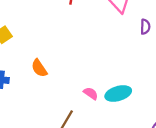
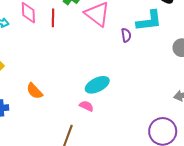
cyan ellipse: (118, 94) -> (97, 85), moved

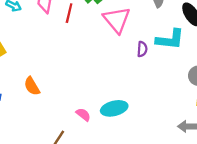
cyan ellipse: (97, 85) -> (114, 108), moved

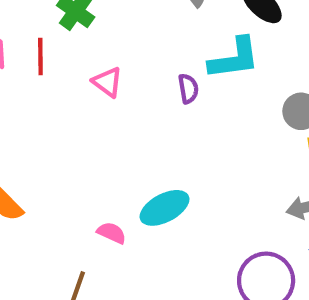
pink triangle: (117, 20) -> (107, 82), moved, size x0.6

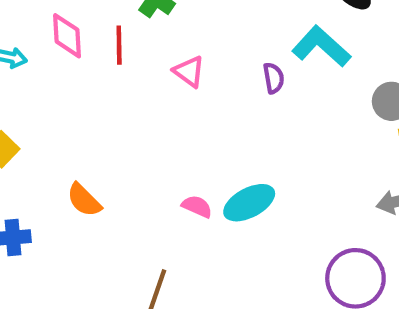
cyan L-shape: (234, 58) -> (321, 46), turned -130
pink semicircle: (112, 233) -> (197, 206), moved

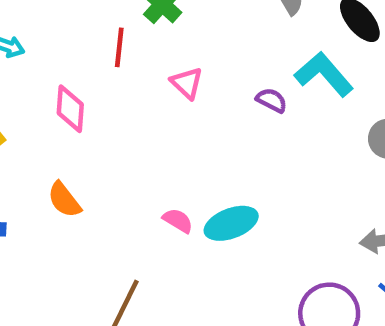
pink diamond: (67, 36) -> (70, 109), moved
purple semicircle: (274, 78) -> (272, 100), turned -60

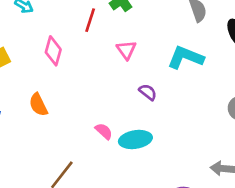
cyan L-shape: (324, 74) -> (186, 57), moved, turned -39
purple semicircle: (272, 100) -> (148, 92), moved

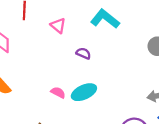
cyan L-shape: (186, 57) -> (105, 19), turned 32

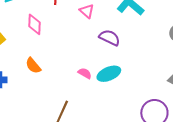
purple semicircle: (83, 53) -> (109, 38), size x1.5

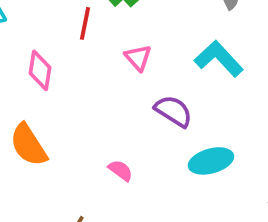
orange semicircle: (33, 66) -> (28, 145), size x1.4
cyan ellipse: (109, 74) -> (211, 161), moved

